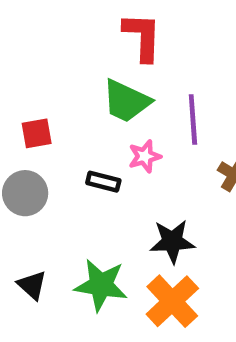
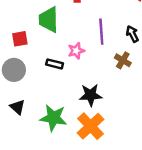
green trapezoid: (126, 101) -> (49, 20), moved, turned 64
black triangle: (32, 285) -> (17, 107), moved

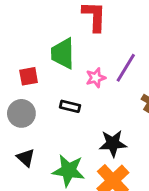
purple line: (101, 32) -> (126, 68), turned 35
pink star: (76, 51) -> (96, 78), moved

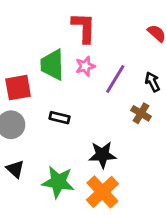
red square: (29, 76) -> (18, 88), size x1.4
pink star: (96, 78) -> (85, 66), moved

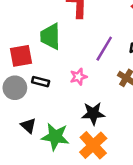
pink star: (85, 66) -> (78, 77), moved
black rectangle: (60, 118) -> (41, 82), moved
black triangle: (15, 169) -> (28, 126), moved

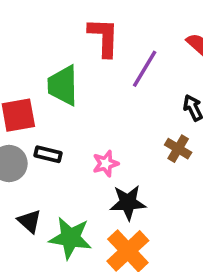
purple line: (104, 49) -> (145, 69), moved
pink star: (78, 77) -> (106, 164), moved

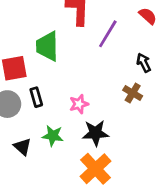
black rectangle: (48, 154) -> (36, 97), turned 60
green star: (70, 238) -> (53, 136), moved, size x0.7

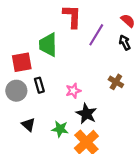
black arrow: (144, 63) -> (125, 43), moved
black star: (95, 133) -> (86, 114), turned 30
green star: (53, 136) -> (60, 129), moved

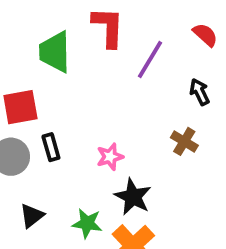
black arrow: (125, 43) -> (200, 92), moved
green trapezoid: (48, 45) -> (55, 52), moved
black triangle: (28, 125) -> (32, 216), turned 40

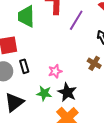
black triangle: (32, 216) -> (14, 102), size x1.5
green star: (87, 223) -> (44, 93), moved

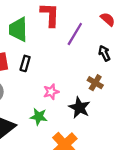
black rectangle: (24, 66) -> (25, 63), moved, turned 32
black star: (67, 92) -> (79, 108), moved

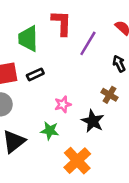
black rectangle: (25, 63) -> (35, 74), turned 49

